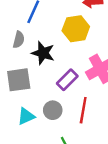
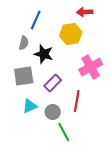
purple rectangle: (67, 80) -> (53, 83), moved
gray circle: (53, 110) -> (53, 112), moved

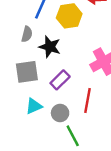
yellow hexagon: (71, 34) -> (69, 16), moved

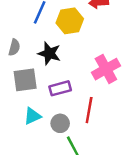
gray semicircle: (27, 34) -> (14, 47), moved
purple rectangle: (60, 80) -> (60, 88), turned 30

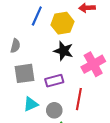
black star: (49, 53) -> (63, 51), moved

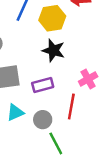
pink cross: (93, 64) -> (88, 79), moved, size x0.7

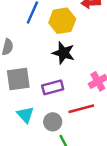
red line: (71, 106) -> (81, 109), turned 65
cyan triangle: (15, 112) -> (25, 115), turned -48

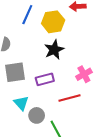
black star: (63, 53) -> (54, 50), turned 30
gray circle: (53, 122) -> (37, 115), moved

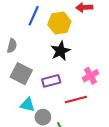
gray square: (15, 72) -> (21, 74), turned 35
cyan triangle: (21, 103) -> (27, 105), turned -35

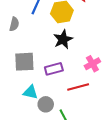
gray semicircle: (12, 46) -> (14, 24), moved
gray square: (21, 74) -> (24, 62), turned -30

